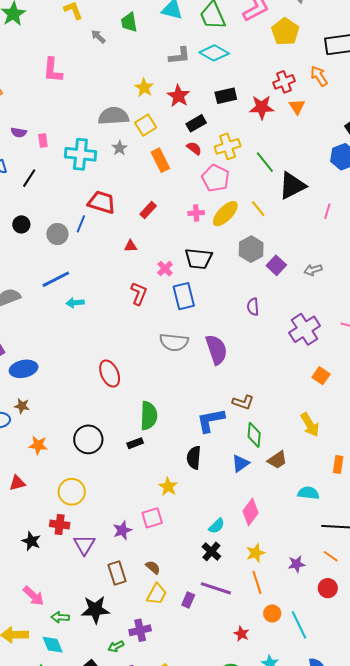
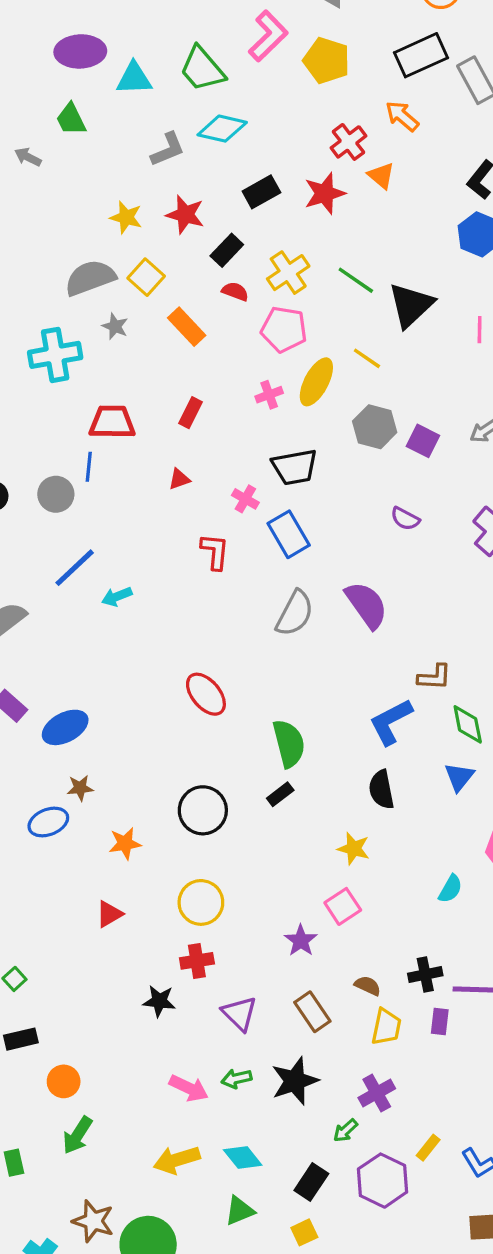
purple semicircle: (253, 307) -> (405, 519), turned -42
gray semicircle: (174, 342) -> (295, 613), turned -52
purple triangle: (84, 545) -> (240, 1013), moved
black cross: (211, 551) -> (425, 975), moved, turned -36
green arrow: (60, 617) -> (237, 1079), moved

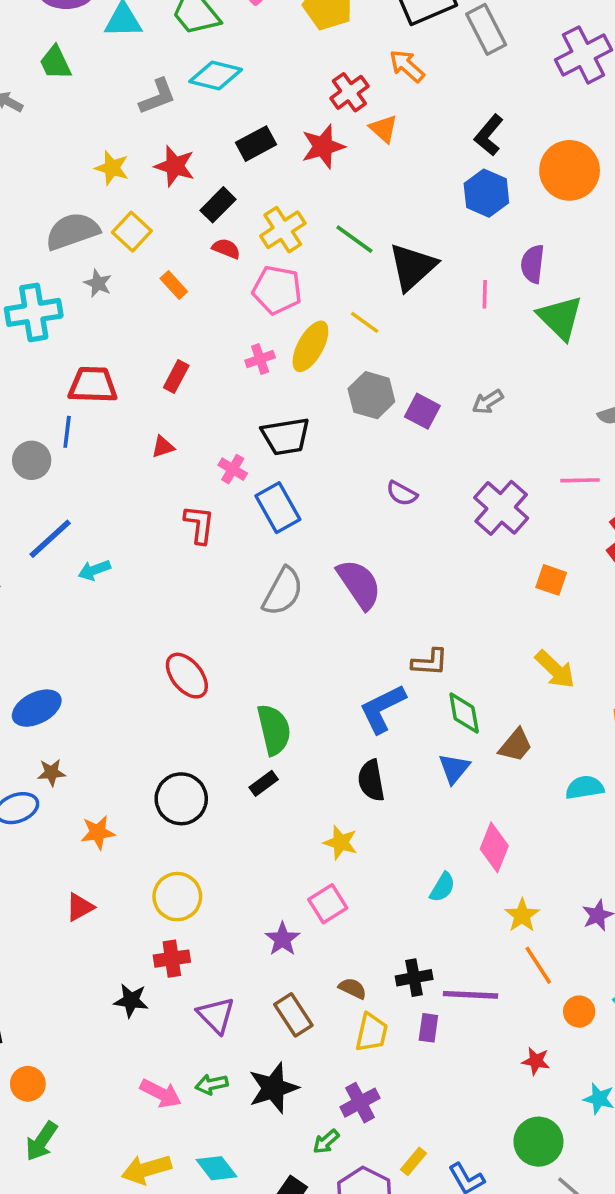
orange rectangle: (187, 327) -> (174, 285), size x0.7

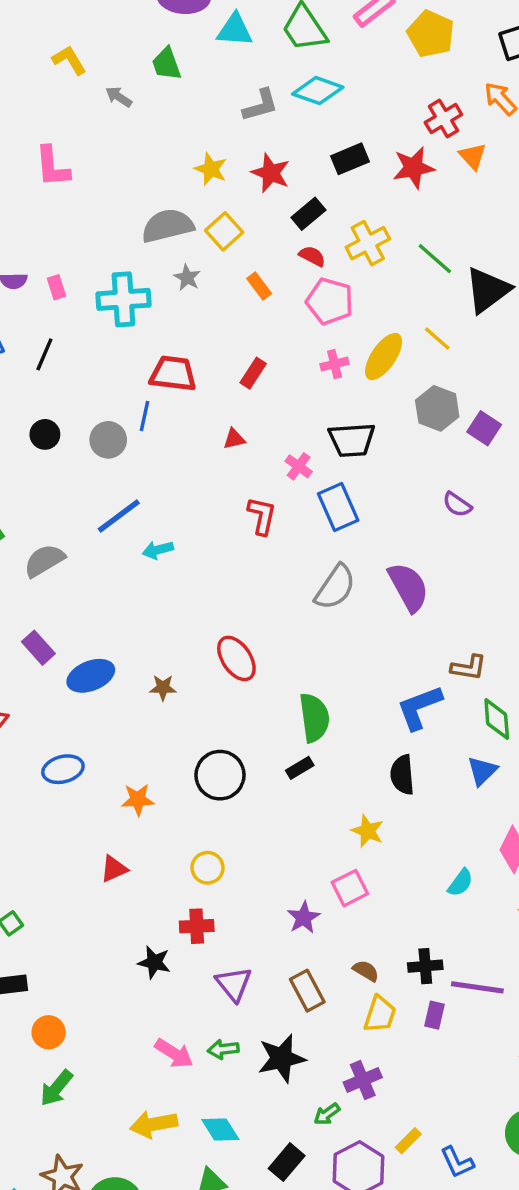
pink pentagon: (277, 290) -> (330, 301), moved
brown star: (51, 773) -> (163, 688), moved
yellow circle: (177, 897) -> (208, 868), size x0.7

